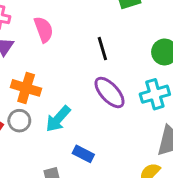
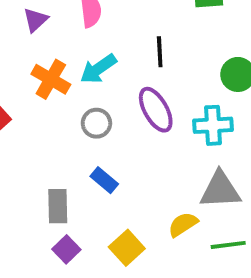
cyan arrow: (58, 119) -> (98, 69), moved
gray circle: (19, 121) -> (96, 123), moved

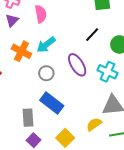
black line: (160, 52) -> (92, 35), moved, turned 49
cyan cross: (213, 125) -> (108, 72), turned 30
blue rectangle: (104, 180) -> (52, 103), size x1.6

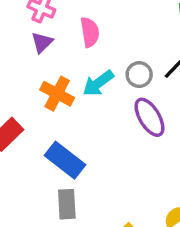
gray circle: (46, 73) -> (139, 75), moved
blue rectangle: (52, 103) -> (65, 160), moved

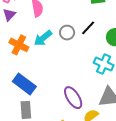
purple ellipse: (149, 117) -> (73, 98), moved

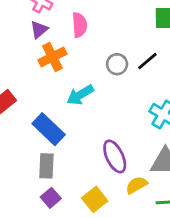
cyan arrow: (43, 38) -> (80, 95), moved
orange cross: (19, 45) -> (52, 57), moved, turned 30

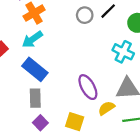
cyan arrow: (80, 95) -> (32, 39), moved
yellow square: (95, 199) -> (75, 122), turned -30

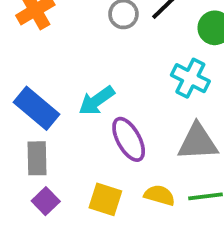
cyan arrow: (32, 39) -> (97, 101), moved
yellow semicircle: (106, 108) -> (159, 195), moved, turned 49

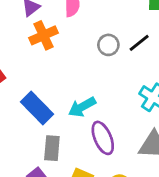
gray rectangle: (37, 158) -> (52, 148), moved

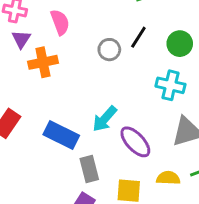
orange cross: (44, 35) -> (43, 62), turned 32

